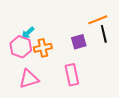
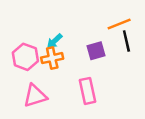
cyan arrow: (28, 33) -> (55, 41), moved

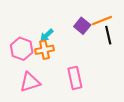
purple square: (96, 51) -> (82, 26), moved, turned -35

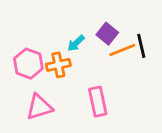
orange line: (102, 21) -> (122, 50), moved
cyan arrow: (47, 35) -> (76, 43), moved

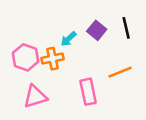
black line: (141, 46) -> (126, 28), moved
orange line: (122, 50) -> (120, 72), moved

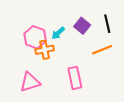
pink hexagon: (26, 57) -> (35, 37), moved
orange line: (120, 72) -> (102, 50), moved

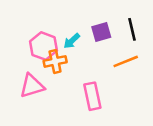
purple square: (82, 26) -> (101, 32), turned 35
pink triangle: (30, 82) -> (32, 86), moved

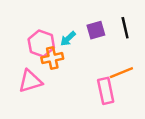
orange line: (126, 61) -> (121, 73), moved
pink rectangle: (92, 96) -> (106, 91), moved

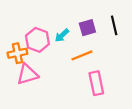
orange cross: (52, 58) -> (17, 53), moved
orange line: (121, 73) -> (82, 55), moved

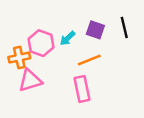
purple square: (87, 28) -> (95, 30), turned 35
pink rectangle: (96, 83) -> (82, 89), moved

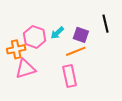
purple square: (95, 30) -> (81, 35), moved

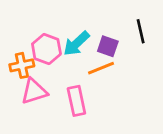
cyan arrow: (57, 33) -> (76, 44), size x1.5
pink rectangle: (70, 76) -> (76, 101), moved

